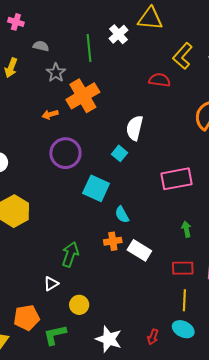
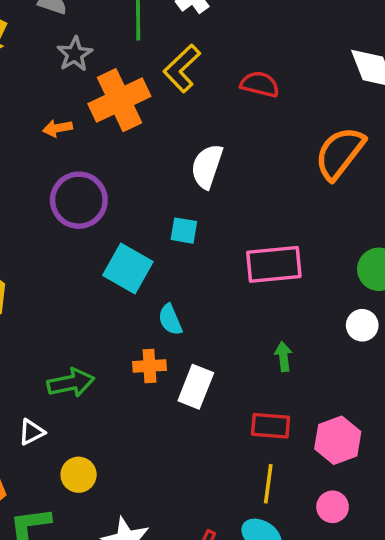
yellow L-shape: (183, 56) -> (182, 68), moved
cyan square: (120, 153) -> (184, 231), moved, turned -35
white rectangle: (139, 250) -> (196, 387), turned 75
green arrow: (70, 254) -> (71, 383), turned 55

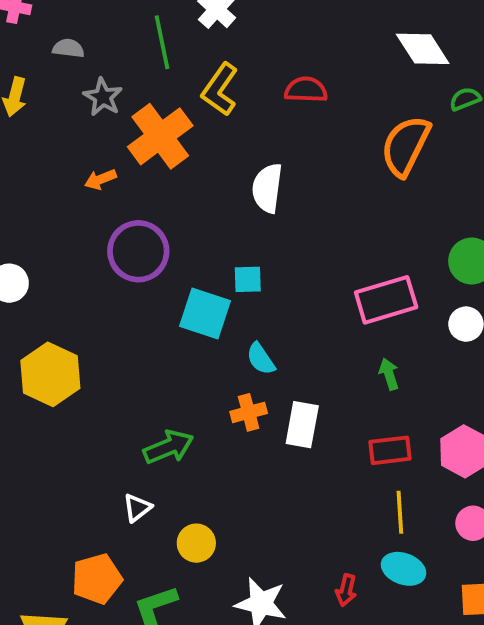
cyan square: (184, 231) -> (248, 279), moved
pink rectangle: (274, 264) -> (386, 300), moved

